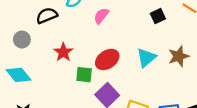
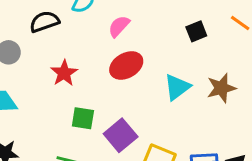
red ellipse: (107, 59) -> (126, 65), moved
green square: (84, 75) -> (83, 118), moved

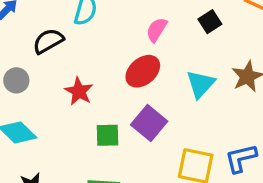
pink semicircle: (119, 26) -> (157, 30), moved
purple square: (121, 135) -> (149, 123), moved

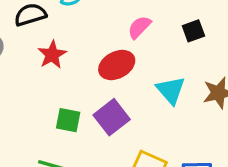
cyan triangle: (201, 84) -> (171, 90), turned -36
red star: (79, 91) -> (52, 55), moved

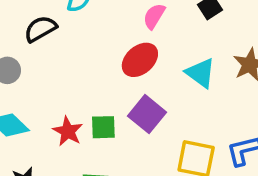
red star: (52, 55) -> (68, 131), moved

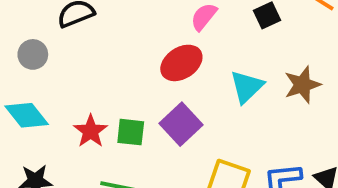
cyan triangle: (201, 73) -> (247, 87), turned 32

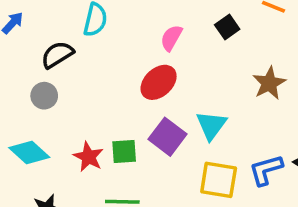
gray circle: (33, 54) -> (44, 96), moved
cyan triangle: (247, 87) -> (211, 125), moved

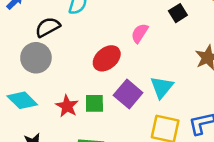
pink semicircle: (171, 38) -> (140, 33), moved
red ellipse: (159, 82) -> (107, 58), moved
gray circle: (44, 96) -> (36, 58), size x1.5

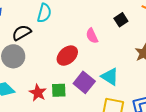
pink semicircle: (140, 33) -> (92, 36), turned -56
cyan triangle: (162, 87) -> (110, 77), turned -36

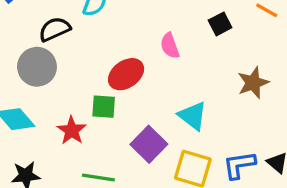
purple square: (84, 82) -> (149, 144), moved
green square: (59, 90) -> (104, 107), moved

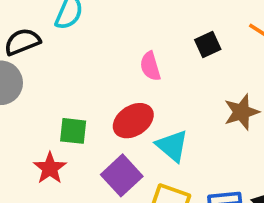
red ellipse: (126, 74) -> (133, 121), moved
red star: (72, 131) -> (50, 168), moved

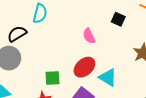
black square: (208, 45) -> (118, 19), turned -32

